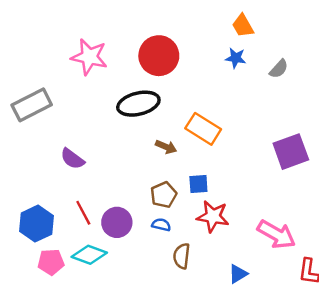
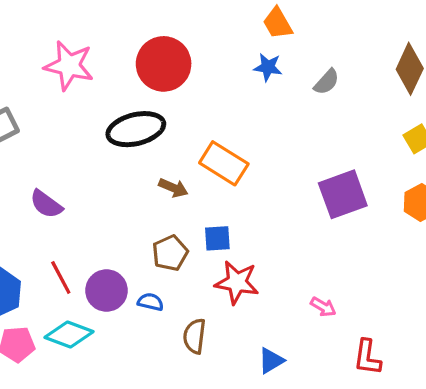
blue semicircle: (161, 225) -> (151, 302), moved
pink arrow: (276, 234) -> (323, 307), size x0.5

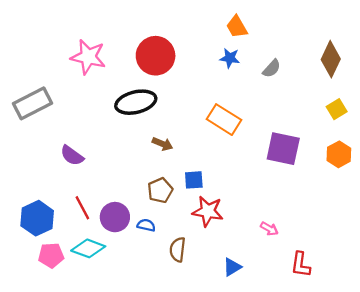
orange rectangle: (224, 163) -> (224, 120), moved
purple square: (343, 194) -> (283, 149), turned 32

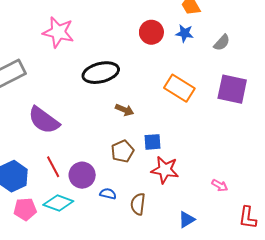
red circle: (156, 56) -> (151, 32), moved, size x0.7
purple square: (283, 149) -> (232, 89), moved
purple semicircle: (72, 156) -> (44, 120), size x1.5
blue semicircle: (146, 225) -> (108, 194), moved

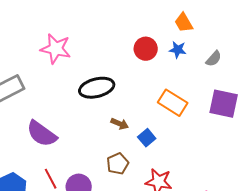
blue square: (152, 142) -> (147, 138), moved, turned -36

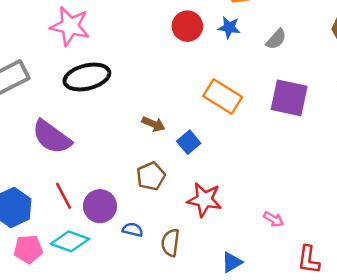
black ellipse: (97, 88) -> (87, 77), moved

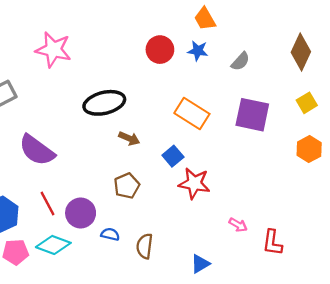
black ellipse: (87, 77) -> (104, 103), moved
blue square: (189, 142) -> (173, 156), moved
red star: (204, 200) -> (194, 183), moved
red L-shape: (309, 260) -> (272, 243), moved

